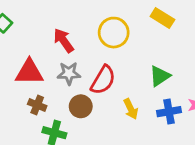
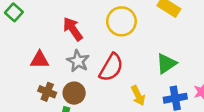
red triangle: (29, 72) -> (40, 60), size x0.7
gray star: (69, 73) -> (78, 61), turned 30
brown circle: (81, 106) -> (74, 93), moved

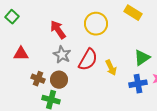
red triangle: (40, 60) -> (21, 54), moved
green triangle: (166, 64) -> (142, 58), moved
yellow arrow: (138, 96) -> (111, 68), moved

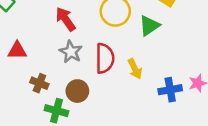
green triangle: (142, 58) -> (149, 26), moved
red semicircle: (88, 60) -> (105, 58), turned -30
brown circle: (59, 80) -> (77, 91), moved

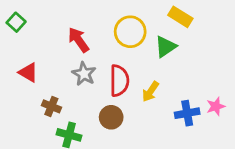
red triangle: (17, 50) -> (28, 72), turned 30
yellow arrow: (135, 69) -> (151, 91), turned 60
brown circle: (77, 91) -> (111, 117), moved

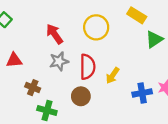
green triangle: (165, 47) -> (154, 39), moved
red triangle: (28, 72) -> (14, 60), turned -35
gray star: (84, 74) -> (59, 61), turned 30

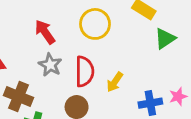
gray star: (59, 61) -> (50, 65), turned -30
brown cross: (33, 88) -> (19, 96), size x1.5

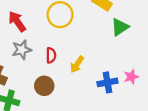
gray star: (50, 65) -> (22, 50), turned 30
red semicircle: (84, 71) -> (51, 55), size x0.6

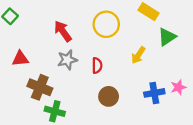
yellow arrow: (77, 64) -> (138, 55), moved
brown circle: (44, 86) -> (109, 96), moved

